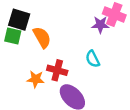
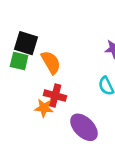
red cross: (57, 70) -> (55, 96), moved

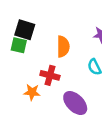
orange semicircle: (51, 62) -> (63, 47), moved, turned 30
orange star: (44, 108) -> (32, 92), moved

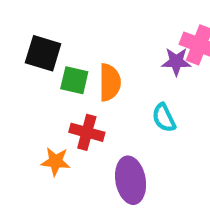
green square: (19, 45) -> (74, 80), moved
purple ellipse: (75, 103) -> (131, 180), turned 35

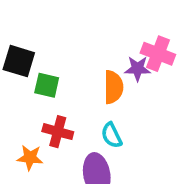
orange semicircle: (110, 82) -> (113, 87), moved
cyan semicircle: (164, 118) -> (112, 135), moved

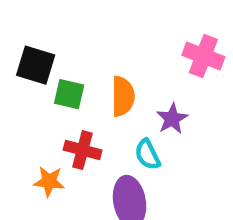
purple star: (138, 69) -> (172, 119), moved, turned -30
orange semicircle: (113, 87) -> (123, 96), moved

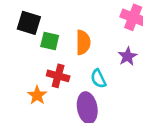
purple star: (172, 119) -> (128, 56), moved
orange star: (49, 181) -> (37, 95), turned 30

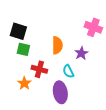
green square: (50, 41) -> (23, 49), moved
purple star: (128, 56) -> (81, 53), moved

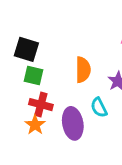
red cross: (39, 69) -> (41, 105), moved
purple ellipse: (60, 92) -> (73, 123), moved

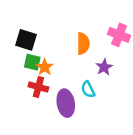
orange semicircle: (83, 70) -> (83, 44), moved
orange star: (35, 125) -> (45, 67), moved

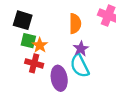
purple star: (104, 67) -> (81, 49), moved
cyan semicircle: (88, 89) -> (80, 66), size x1.5

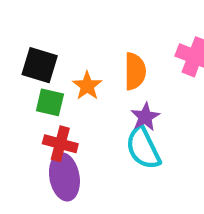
orange star: (40, 45) -> (87, 86), moved
purple ellipse: (59, 78) -> (64, 177), moved

